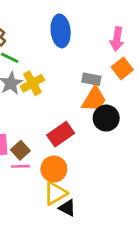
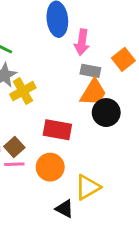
pink arrow: (117, 39) -> (82, 42), moved
yellow cross: (32, 83) -> (23, 91), moved
red rectangle: (61, 134) -> (57, 130), turned 45
yellow triangle: (55, 193) -> (88, 187), moved

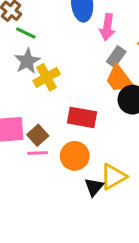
gray rectangle: (90, 71) -> (116, 57), turned -66
orange trapezoid: (93, 92) -> (119, 79), turned 112
black triangle: (65, 209) -> (94, 187), moved, turned 42

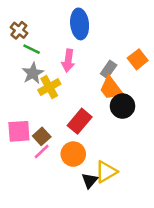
pink arrow: (107, 27) -> (68, 61), moved
red rectangle: (82, 117) -> (80, 121), turned -60
pink line: (38, 153) -> (42, 151), turned -42

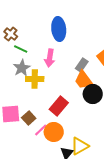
yellow cross: (49, 87) -> (35, 79), turned 30
pink line: (42, 151) -> (41, 130), moved

